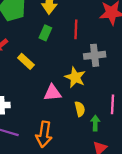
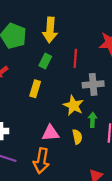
yellow rectangle: (26, 61) -> (35, 89), moved, turned 63
pink triangle: (52, 93) -> (50, 133), moved
green arrow: (95, 123) -> (93, 120), moved

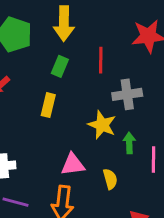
yellow semicircle: (77, 137) -> (110, 179), moved

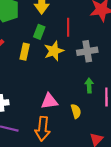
yellow rectangle: (48, 105) -> (25, 52), moved
yellow star: (102, 125) -> (54, 51), moved, turned 30

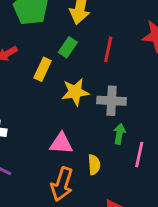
yellow star: (54, 51) -> (75, 92), moved
gray cross: (87, 51) -> (112, 101), moved
orange arrow: (43, 129) -> (62, 184), moved

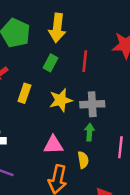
yellow rectangle: (43, 69) -> (24, 93), moved
green arrow: (119, 134) -> (89, 132), moved

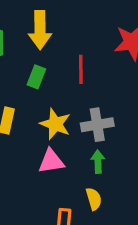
yellow star: (61, 100) -> (55, 124), turned -30
pink triangle: (53, 145) -> (51, 161), moved

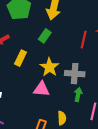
red line: (81, 69) -> (84, 40), moved
green arrow: (98, 162) -> (78, 94), moved

